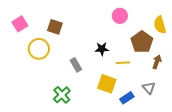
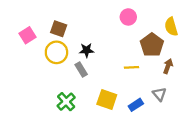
pink square: (20, 24) -> (28, 35), moved
yellow circle: (39, 49) -> (56, 52), moved
black star: (102, 49) -> (86, 50), moved
yellow square: (107, 84) -> (107, 100), moved

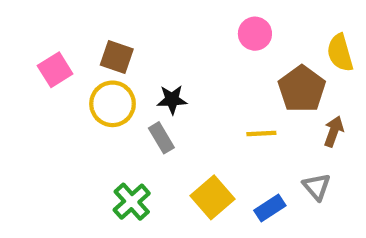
yellow square: (107, 100) -> (212, 197), turned 30

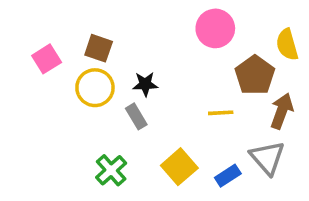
pink circle: (255, 34) -> (215, 28), size x1.4
brown arrow: (334, 131) -> (282, 111), size x1.4
gray triangle: (317, 187) -> (267, 158), size x1.5

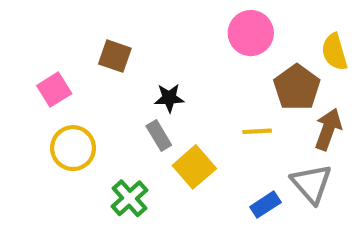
pink square: (47, 59) -> (54, 90), moved
yellow circle: (95, 88) -> (73, 148), moved
yellow square: (179, 167) -> (194, 167), moved

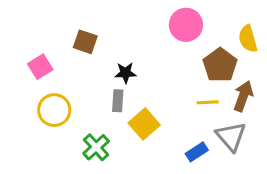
yellow line: (257, 131) -> (208, 102), moved
gray rectangle: (159, 136) -> (118, 101), turned 35

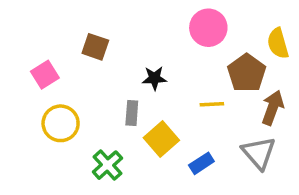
black star: (126, 73) -> (154, 78), moved
yellow line: (208, 102) -> (212, 104), moved
blue rectangle: (197, 152) -> (201, 163), moved

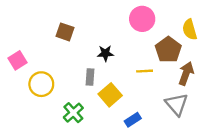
pink square: (45, 75) -> (18, 60), moved
blue rectangle: (201, 163) -> (133, 120), moved

